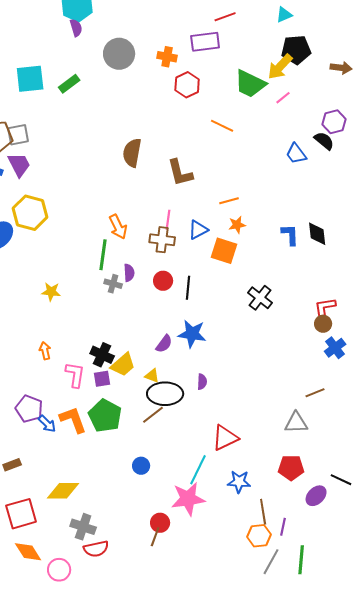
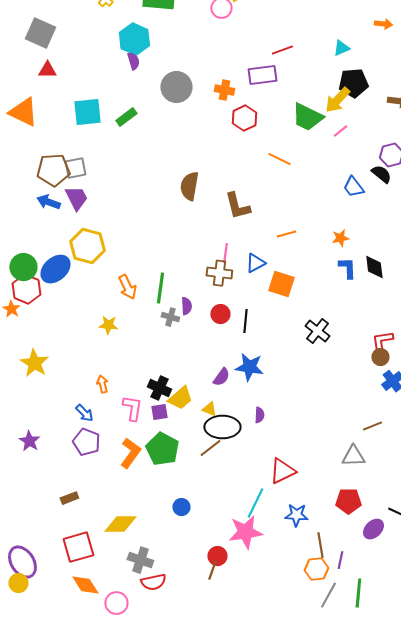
orange star: (237, 225) -> (340, 238), moved
orange arrow: (118, 227) -> (127, 287), moved
orange L-shape: (73, 420) -> (130, 453), turned 56
blue arrow: (47, 424) -> (84, 413), moved
blue circle: (141, 466) -> (181, 507), moved

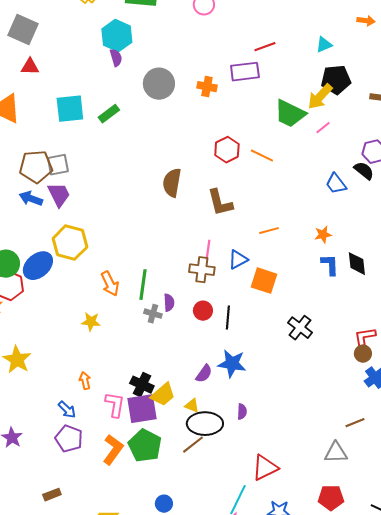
red hexagon: (244, 118) -> (227, 150), moved
purple square: (159, 412) -> (142, 409), size x1.8

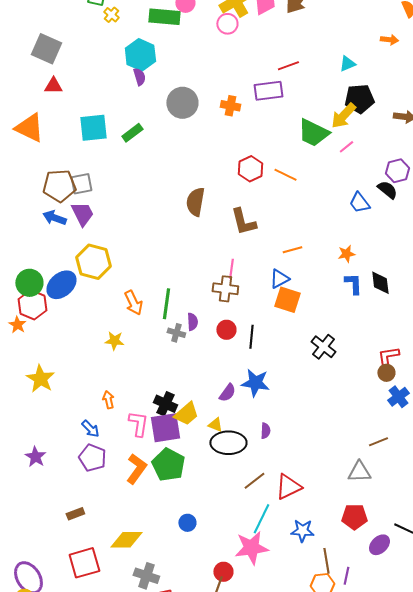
blue triangle: (238, 260) -> (279, 279), moved
brown line: (193, 445) -> (254, 481), moved

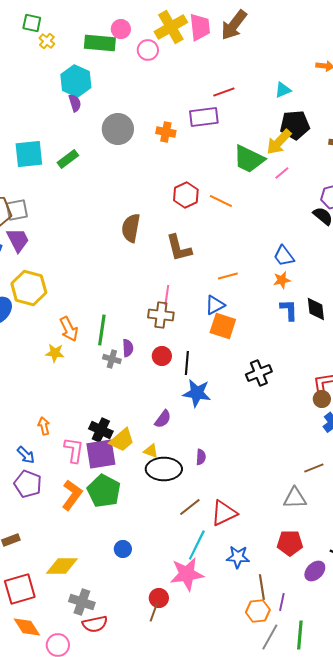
pink circle: (227, 24) -> (148, 50), moved
blue trapezoid: (359, 203) -> (284, 256), moved
yellow star: (114, 341) -> (55, 353), moved
black cross: (323, 347) -> (259, 373), turned 30
blue star: (255, 383) -> (197, 393), moved

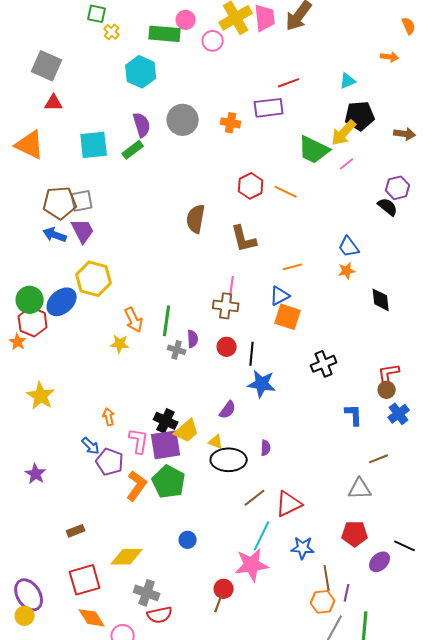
purple semicircle: (75, 103) -> (142, 125), moved, size x1.4
blue L-shape: (289, 310) -> (354, 415), moved
purple pentagon: (28, 484) -> (110, 462), moved

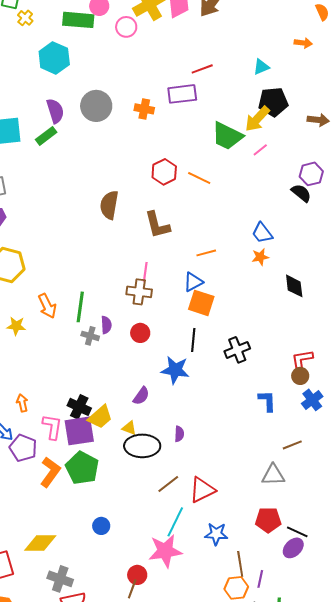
yellow star: (120, 344) -> (16, 326), moved
black line: (252, 354) -> (193, 340), moved
black line: (405, 546) -> (297, 532), moved

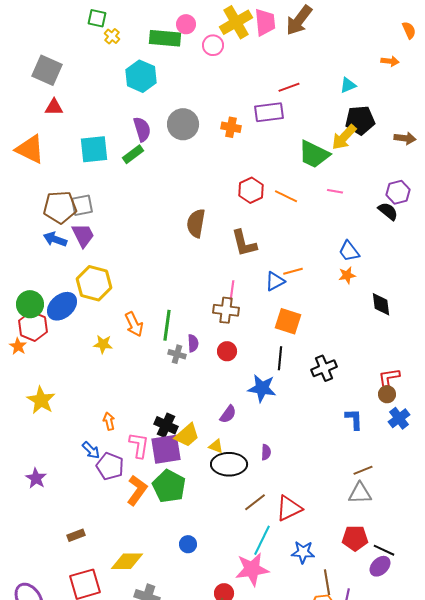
pink line: (260, 150) -> (335, 191), moved, turned 49
blue triangle: (193, 282) -> (275, 281), moved
brown line: (292, 445) -> (363, 470), moved

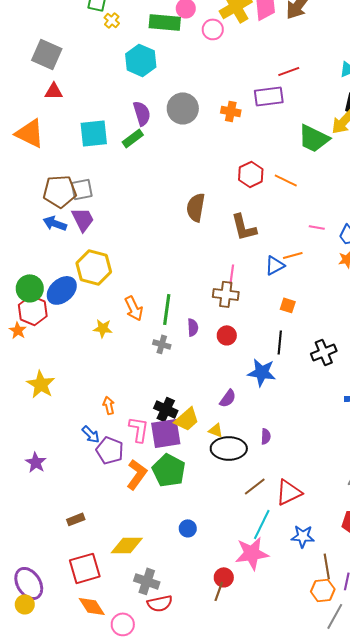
pink line: (335, 191) -> (317, 227), moved
orange square: (288, 321) -> (288, 305), size x0.6
gray cross: (177, 354) -> (162, 344), moved

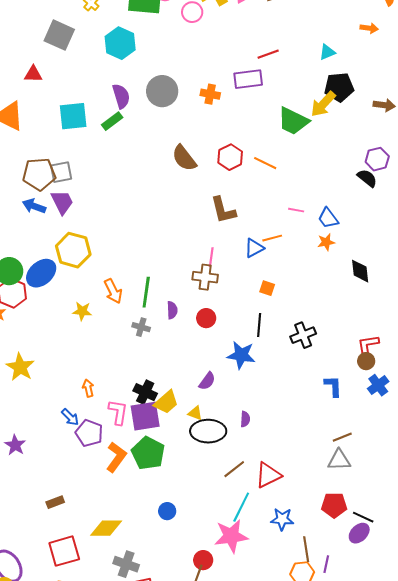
gray square: (47, 54) -> (59, 35), moved
brown semicircle: (196, 207) -> (184, 158), moved, turned -48

